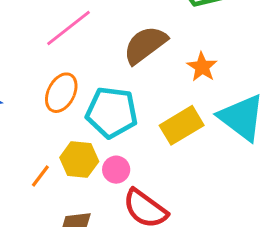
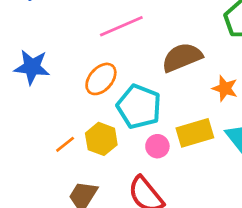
orange star: (202, 67) -> (225, 88), turned -30
pink circle: (116, 170) -> (157, 146), moved

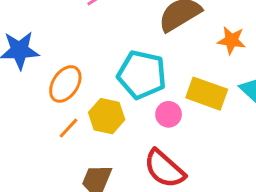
orange ellipse: (101, 79) -> (65, 84), moved
yellow rectangle: (195, 133) -> (207, 94), turned 45

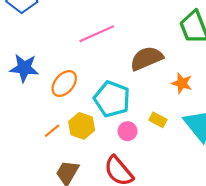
orange ellipse: (65, 84) -> (64, 84), moved
yellow rectangle: (207, 94) -> (158, 120), size x0.6

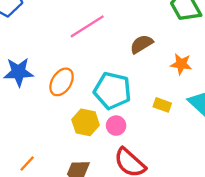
brown semicircle: (146, 58) -> (141, 44), size x0.7
orange line: (52, 131) -> (27, 163), moved
pink circle: (128, 131) -> (116, 126), moved

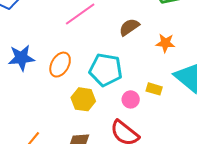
yellow rectangle: (162, 105) -> (154, 89), moved
pink circle: (116, 126) -> (131, 99), moved

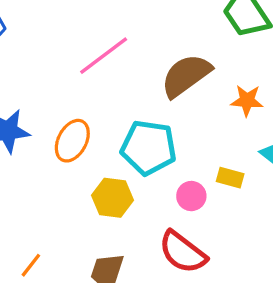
brown semicircle: (129, 27) -> (186, 75), size x1.5

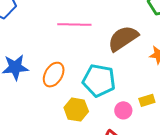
pink line: (104, 56) -> (74, 25), turned 36
yellow rectangle: (230, 178) -> (147, 100), turned -35

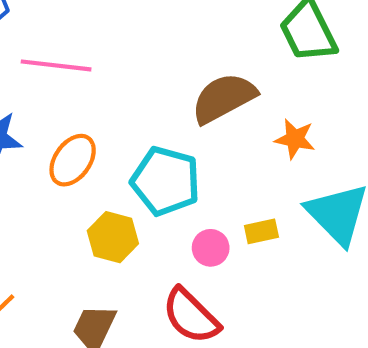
pink line: (74, 25) -> (56, 65), moved

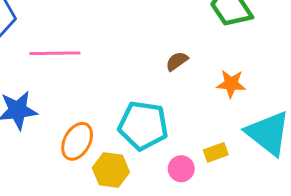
brown semicircle: (224, 98) -> (177, 61), size x0.5
orange ellipse: (73, 160) -> (77, 141), moved

